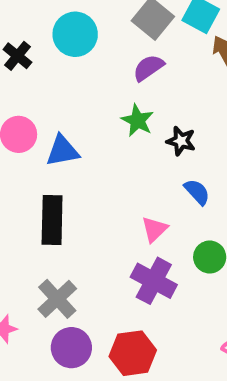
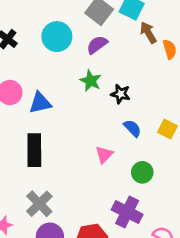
cyan circle: (75, 34) -> (57, 37), moved
purple cross: (154, 281) -> (127, 212), moved

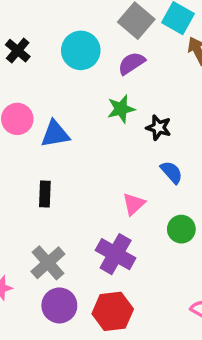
green star: (91, 81) -> (121, 109), turned 30
black rectangle: (34, 150) -> (45, 194), size x0.6
purple cross: (127, 212) -> (116, 254), moved

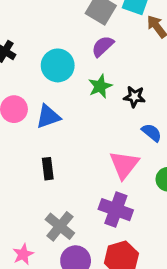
cyan circle: (81, 50) -> (58, 65), moved
pink triangle: (134, 204) -> (124, 165), size x1.5

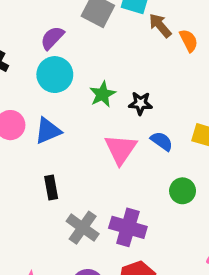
purple semicircle: (103, 46) -> (52, 38), moved
pink triangle: (124, 165) -> (121, 149), moved
gray cross: (60, 226) -> (83, 228), moved

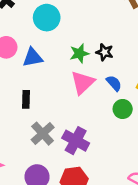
green star: (102, 94) -> (79, 53), moved
green circle: (183, 191) -> (123, 109), moved

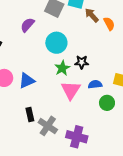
cyan circle: (47, 18) -> (56, 43), moved
blue semicircle: (114, 83) -> (95, 84), turned -40
gray cross: (43, 134) -> (48, 126), moved

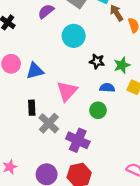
green star: (62, 68) -> (122, 65), moved
pink triangle: (71, 90) -> (67, 91), moved
green circle: (107, 103) -> (98, 110), moved

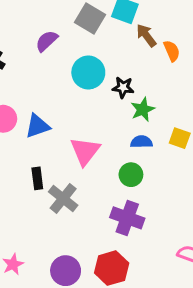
black star: (97, 61) -> (123, 87), moved
green star: (122, 65) -> (143, 109), moved
purple cross: (78, 140) -> (127, 218), moved

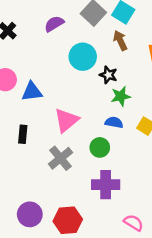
brown arrow: (146, 35) -> (120, 40), moved
gray cross: (63, 198) -> (61, 158), moved
purple cross: (127, 218) -> (106, 185), moved, turned -32

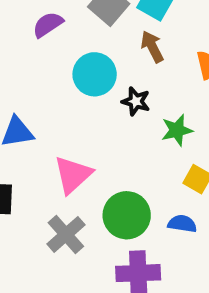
green star: (121, 96) -> (177, 130), moved
blue semicircle: (114, 122) -> (182, 224), moved
green circle: (100, 147) -> (127, 215), size x1.5

